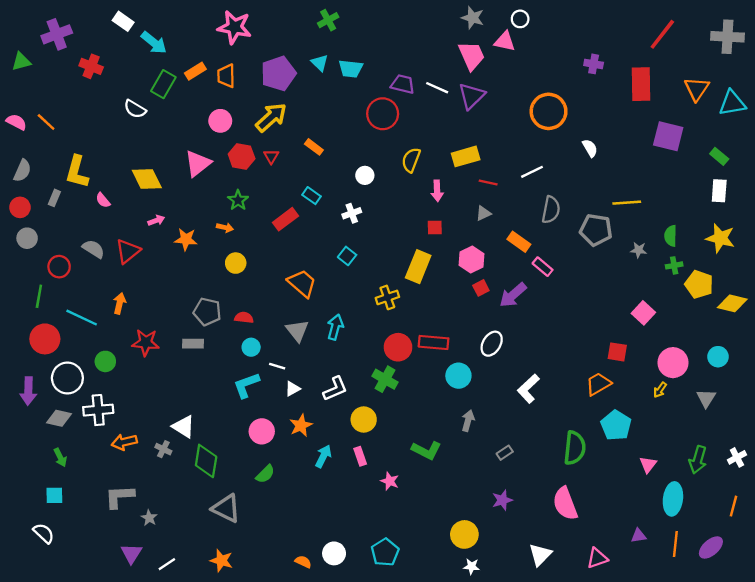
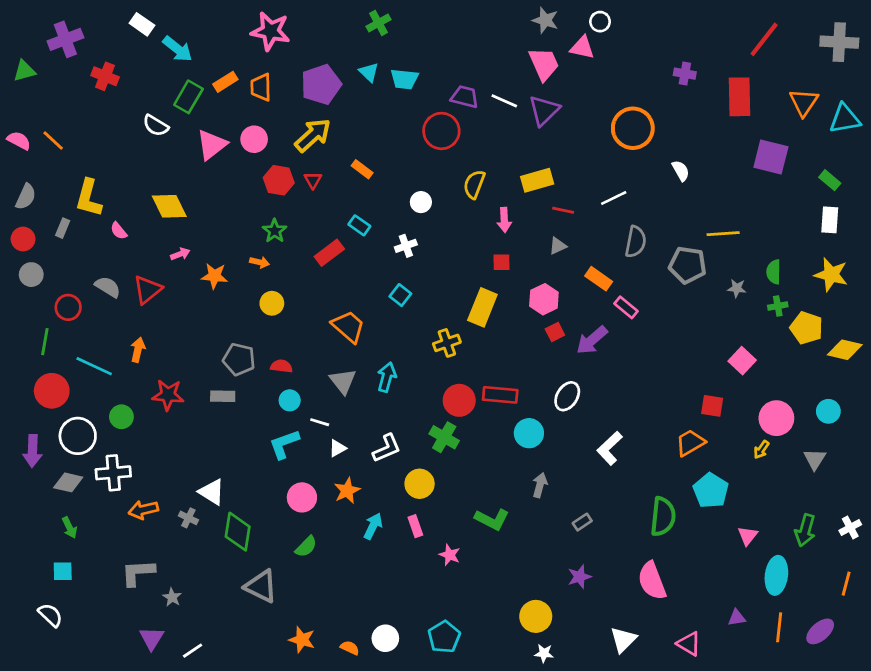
pink triangle: (198, 164) -> (212, 145), moved
pink triangle: (597, 558) -> (689, 644), turned 50
orange star: (221, 561) -> (302, 640), moved

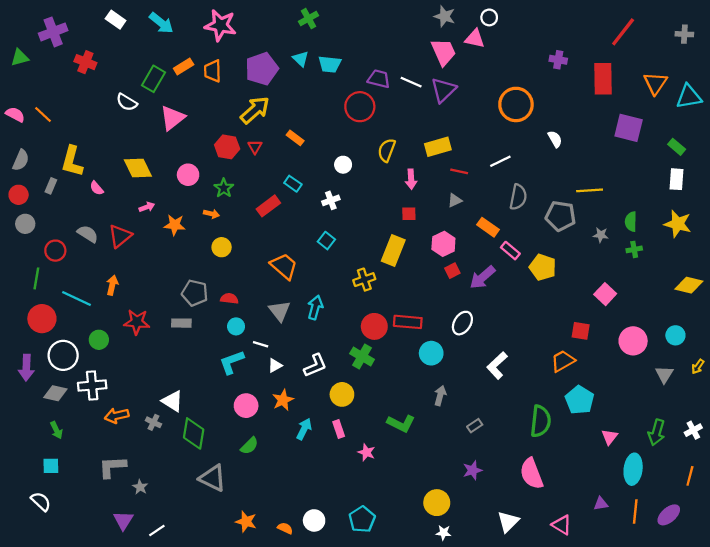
gray cross: (839, 42) -> (684, 34), size x0.6
cyan arrow: (178, 49) -> (161, 23), moved
pink circle: (254, 139) -> (188, 175), moved
yellow pentagon: (806, 328) -> (543, 267), moved
yellow arrow: (761, 450) -> (698, 367), moved

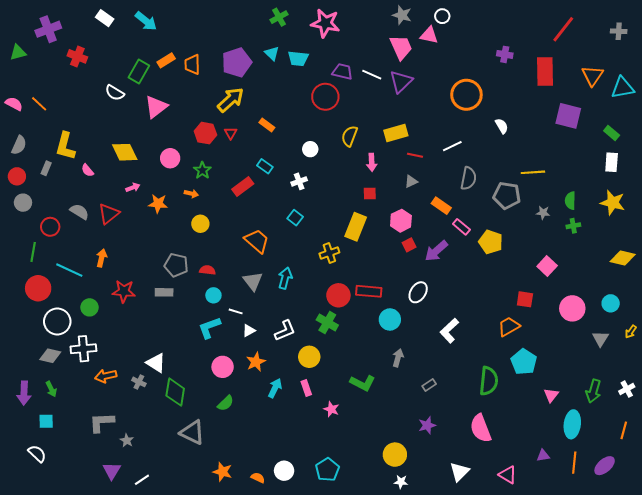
pink star: (220, 25) -> (325, 23), moved
purple arrow: (26, 368) -> (24, 393), moved

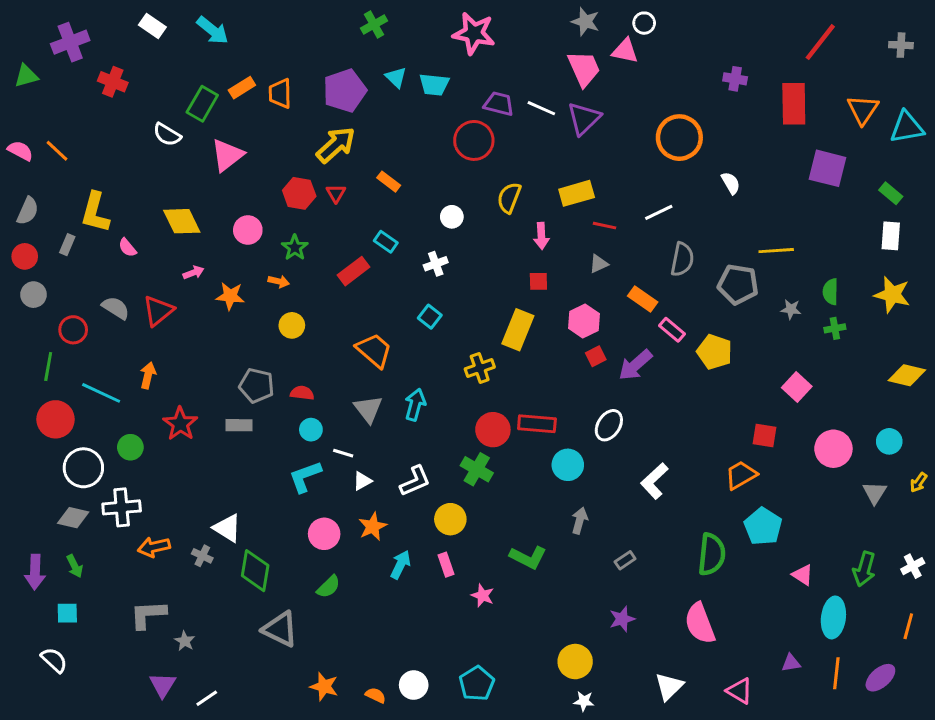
green cross: (279, 17) -> (374, 25), moved
red star: (124, 291) -> (180, 424), turned 30
pink triangle: (551, 395) -> (803, 575), turned -35

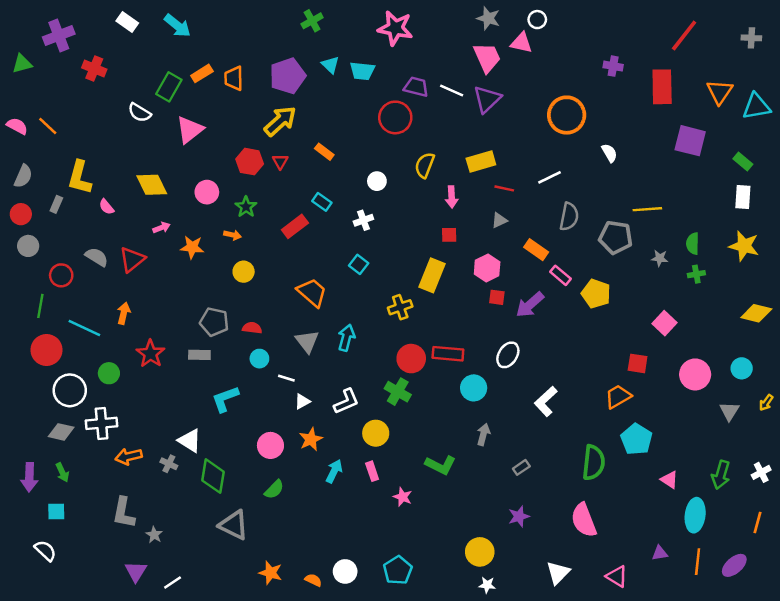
red square: (596, 356) -> (497, 297), turned 35
cyan L-shape: (305, 477) -> (225, 399), moved
gray L-shape: (148, 615) -> (124, 513), turned -76

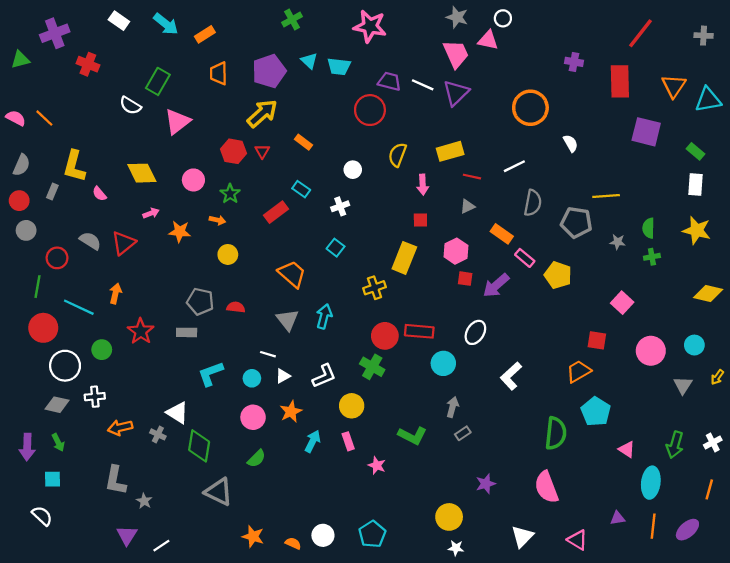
orange rectangle: (202, 73) -> (205, 34), moved
cyan circle: (259, 359) -> (252, 378), moved
white cross: (102, 423) -> (95, 397), size x0.7
gray rectangle: (521, 467) -> (463, 433), moved

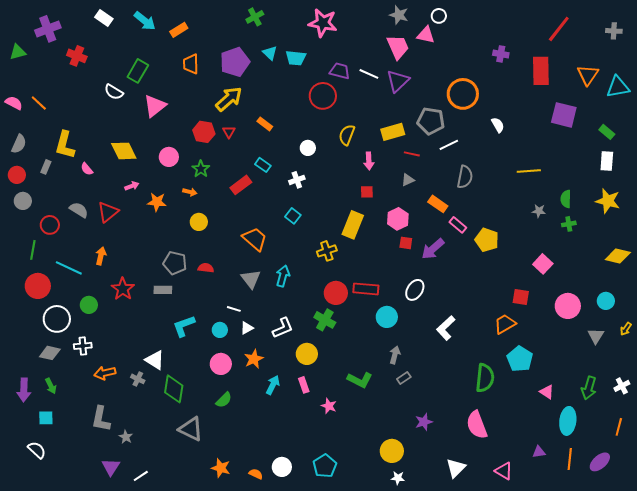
gray pentagon: (576, 222) -> (431, 121), moved

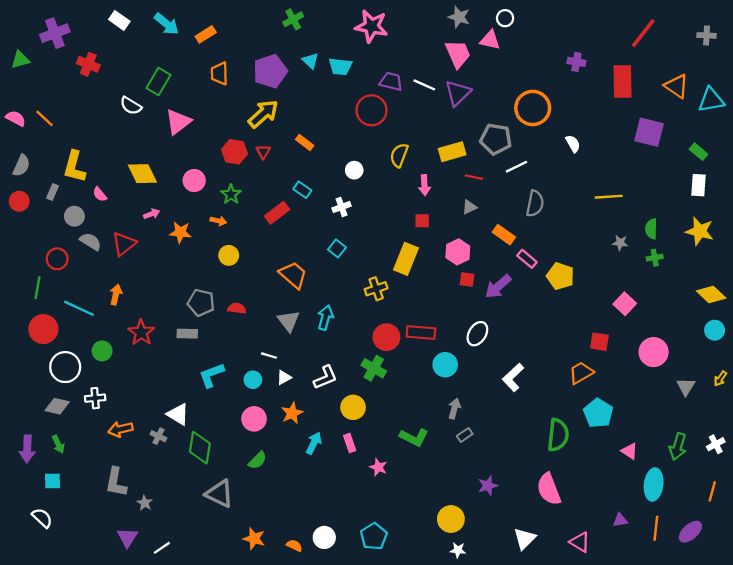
orange triangle: (588, 75) -> (677, 86), turned -30
gray circle: (23, 201) -> (74, 216), moved
yellow diamond: (618, 256) -> (711, 295), turned 30
cyan circle: (606, 301) -> (715, 330), moved

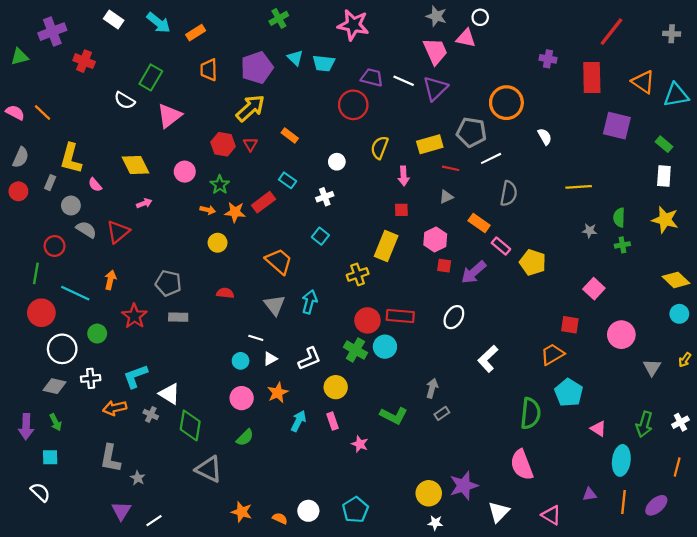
orange star: (180, 232) -> (235, 212), moved
gray pentagon: (201, 303) -> (168, 283), moved
cyan circle: (445, 365) -> (385, 347), moved
cyan L-shape: (211, 375) -> (135, 376), moved
purple star: (488, 486) -> (464, 486), moved, size x1.5

